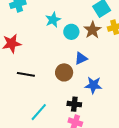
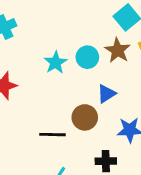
cyan star: (53, 20) -> (56, 63), moved
black line: (26, 74) -> (52, 135), moved

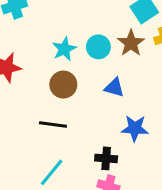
blue triangle: (106, 94) -> (114, 88), turned 42
brown circle: (85, 117) -> (63, 85), moved

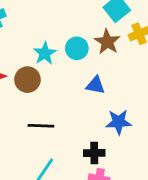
brown circle: (63, 85) -> (27, 80), moved

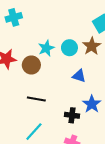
blue star: (119, 122) -> (92, 104), turned 30
black cross: (94, 153) -> (72, 115), moved

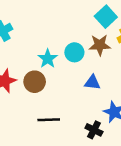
brown star: (92, 46) -> (100, 45), turned -30
black cross: (72, 115) -> (94, 130), turned 32

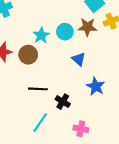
blue triangle: (92, 82) -> (79, 59), turned 32
black cross: (94, 130) -> (63, 102), moved

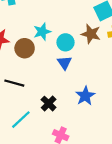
cyan circle: (65, 32) -> (65, 42), moved
blue triangle: (79, 59) -> (64, 63), moved
black line: (38, 89) -> (14, 83), moved

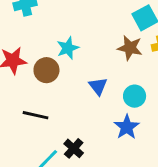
cyan circle: (65, 42) -> (135, 96), moved
black cross: (49, 104) -> (74, 148), moved

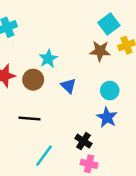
blue triangle: (98, 86) -> (68, 86), moved
black cross: (74, 148) -> (83, 141), moved

